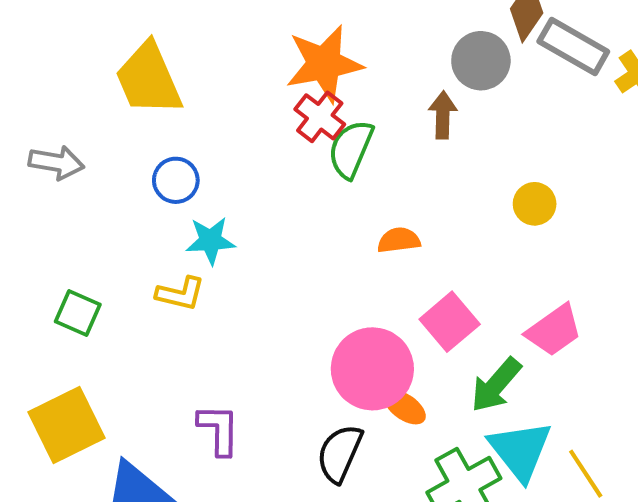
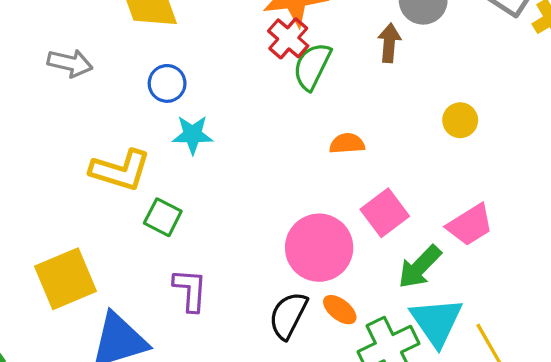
yellow L-shape: (180, 294) -> (120, 170), moved, size x1.5
green square: (78, 313) -> (163, 217), moved
orange ellipse: (405, 407) -> (340, 310), moved

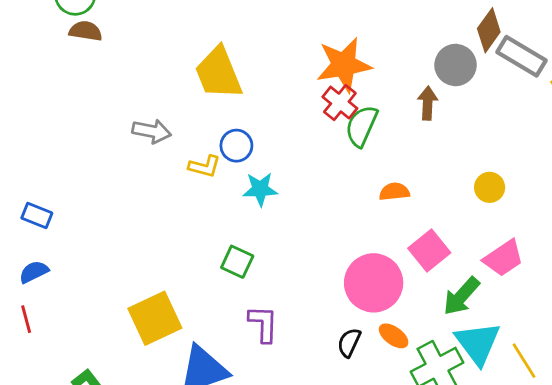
yellow circle: (460, 120) -> (490, 187), moved
yellow L-shape: (120, 170) -> (205, 166), moved, size x0.6
black semicircle: (288, 315) -> (349, 343), size x0.7

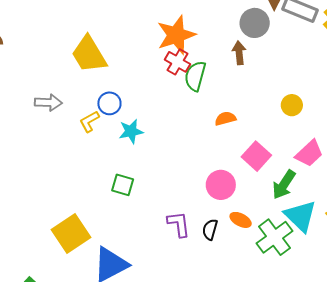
yellow L-shape: (205, 166) -> (89, 121), turned 145
pink circle: (374, 283) -> (221, 185), size x0.7
purple L-shape: (263, 324) -> (179, 224), moved

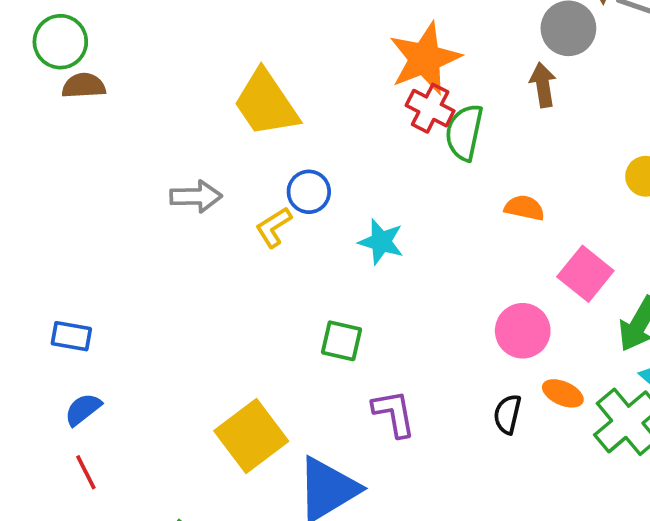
orange semicircle: (225, 119) -> (524, 208), turned 30
cyan star: (131, 131) -> (381, 242), moved, turned 30
purple L-shape: (179, 224) -> (394, 413), moved

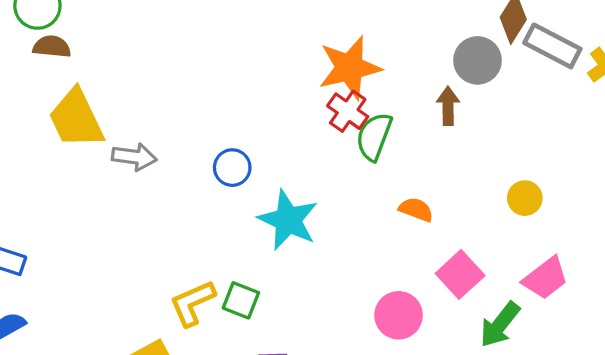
yellow trapezoid: (266, 103) -> (76, 119), moved
yellow L-shape: (274, 227) -> (192, 303), moved, size x1.4
cyan star: (381, 242) -> (288, 220), size x1.5

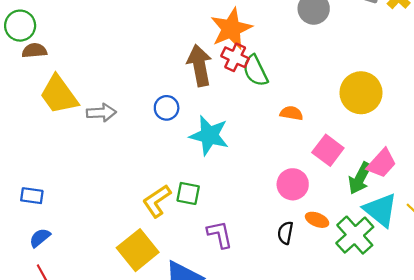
brown arrow: (448, 106) -> (200, 65), moved, size x1.6
green semicircle: (374, 137) -> (255, 71), turned -36
yellow circle: (525, 198) -> (361, 93), size x1.8
pink trapezoid: (546, 278) -> (382, 163), moved

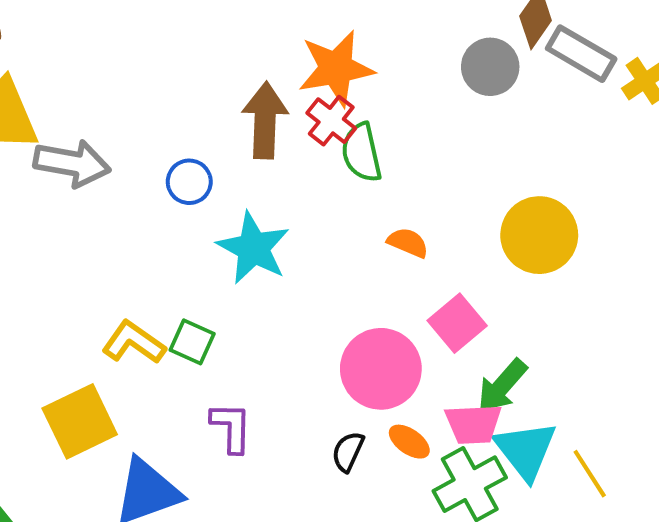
gray arrow: (101, 113) -> (72, 163), size x1.4
pink trapezoid: (382, 163) -> (473, 424), moved, turned 32
pink circle: (293, 184) -> (381, 369), size x1.4
yellow L-shape: (157, 201) -> (134, 342), turned 56

